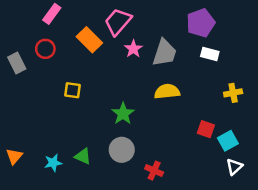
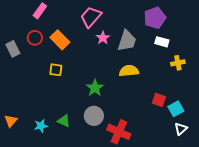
orange rectangle: (89, 40) -> (60, 40), moved
yellow cross: (233, 93) -> (178, 63), moved
red cross: (154, 171) -> (119, 132), size x1.6

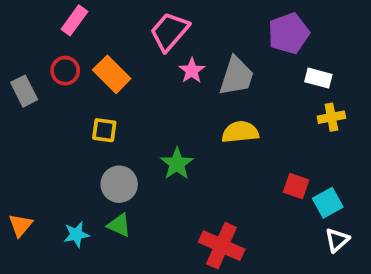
white rectangle: (162, 42) -> (318, 78), moved
gray circle: (94, 116) -> (119, 184), moved

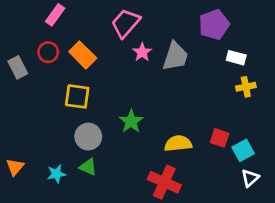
yellow square: (104, 130) -> (77, 96), size x1.4
yellow semicircle: (240, 132) -> (178, 143), moved

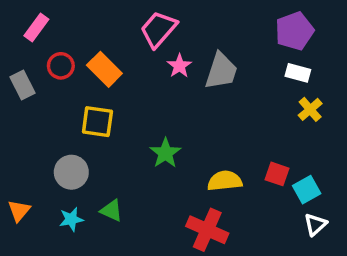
pink rectangle: (55, 15) -> (36, 27), moved
purple pentagon: (214, 25) -> (294, 31), moved
yellow cross: (246, 87) -> (310, 109), turned -30
gray circle: (88, 137) -> (71, 172), moved

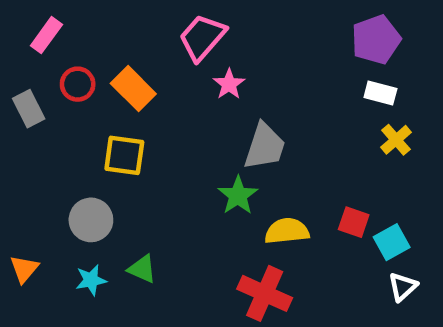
gray trapezoid: (221, 71) -> (265, 146), moved
green star: (165, 153) -> (238, 195), moved

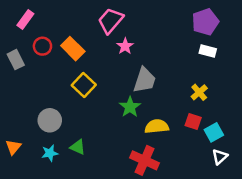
yellow cross: (396, 140) -> (199, 92), moved
yellow square: (124, 155) -> (84, 85), moved, turned 35

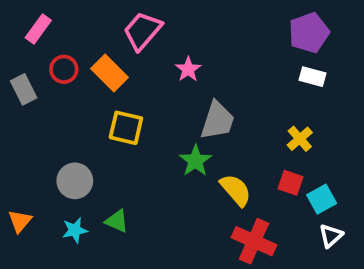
pink trapezoid: (111, 21) -> (142, 31), moved
yellow square: (84, 85) -> (126, 128), turned -30
yellow semicircle: (157, 126) -> (236, 190), turned 55
red cross: (145, 160) -> (254, 241), moved

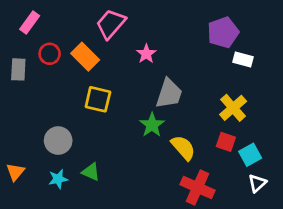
purple pentagon: (309, 33) -> (223, 32), moved
gray rectangle: (24, 89) -> (18, 69), turned 30
yellow cross: (300, 139) -> (233, 108), size x1.4

